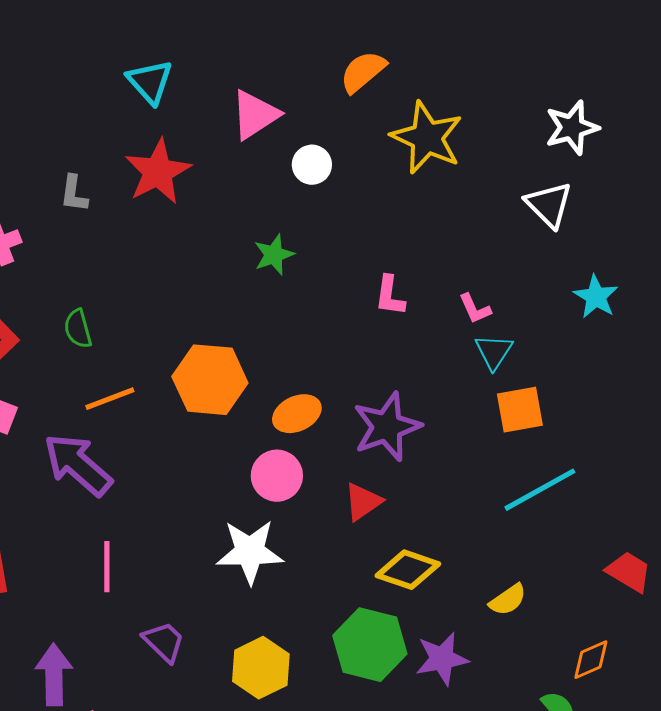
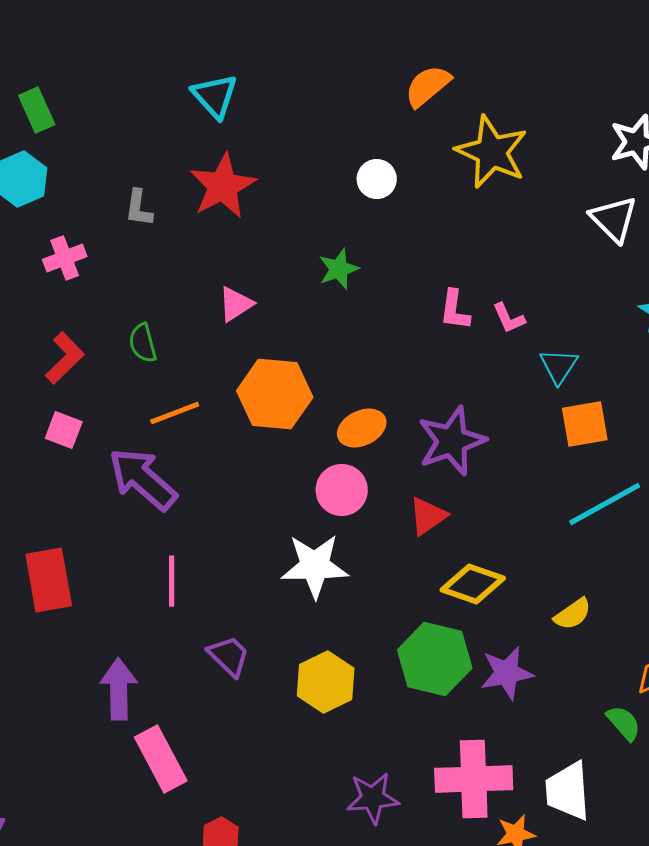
pink triangle: (255, 115) -> (236, 304), moved, size x0.7
pink L-shape: (475, 309) -> (509, 318), moved

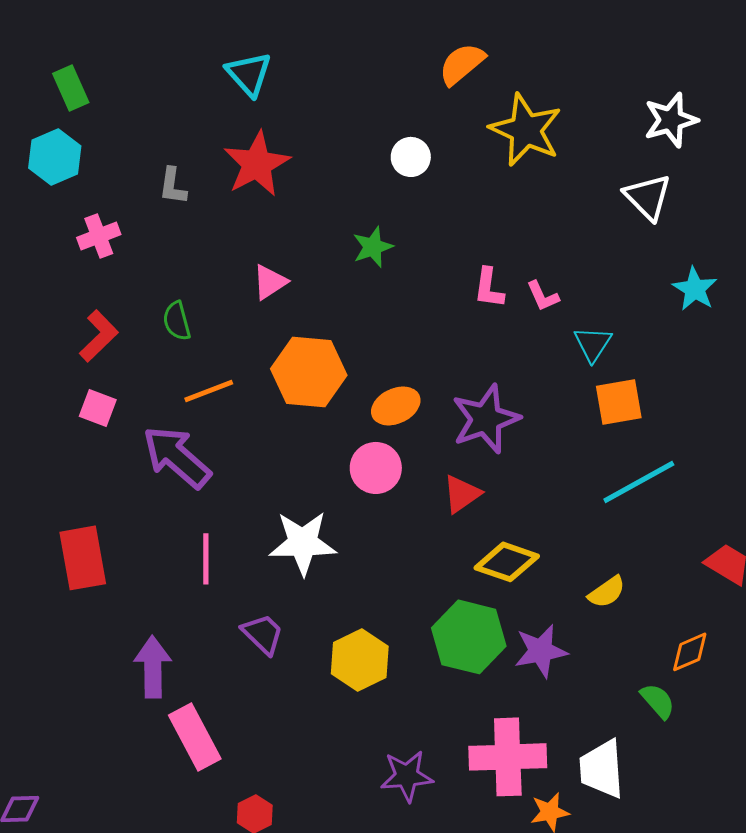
white star: (315, 566) -> (303, 543), moved

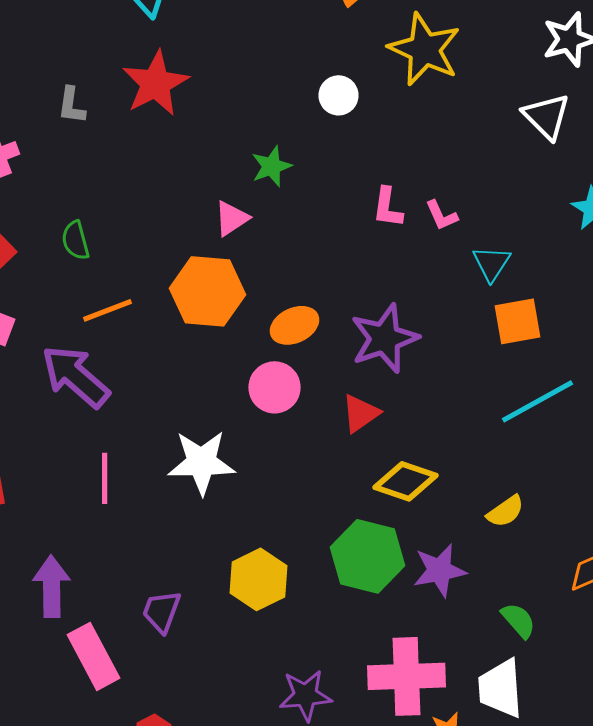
white circle: (411, 157) -> (338, 95), moved
pink triangle: (270, 282) -> (232, 218), moved
purple trapezoid: (263, 634) -> (162, 611), moved, turned -114
green semicircle: (658, 701) -> (518, 620), moved

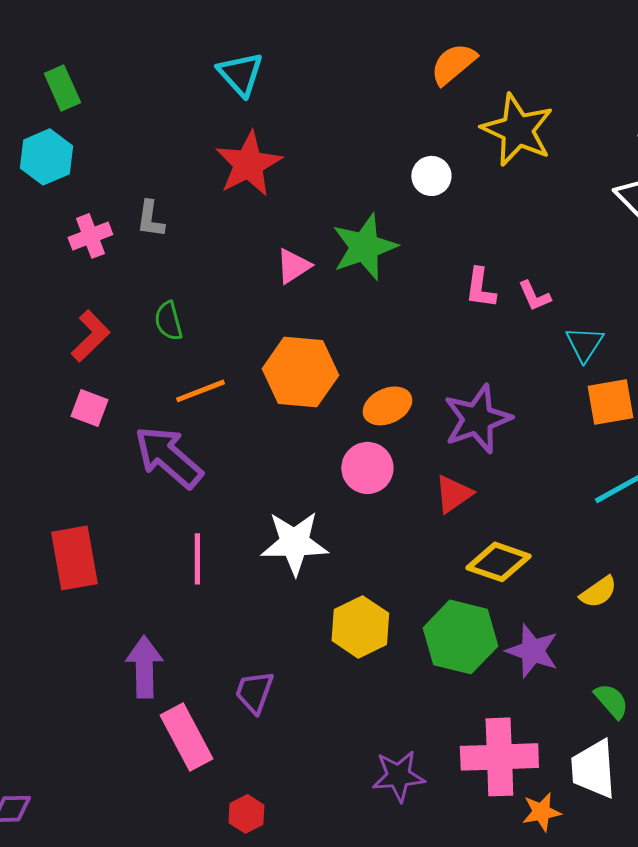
gray L-shape: (72, 105) -> (150, 219), moved
green star: (272, 166) -> (364, 247), size x1.6
pink triangle: (232, 218) -> (293, 266), moved
purple star: (440, 570) -> (532, 651), turned 30
yellow hexagon: (258, 579) -> (360, 627), moved

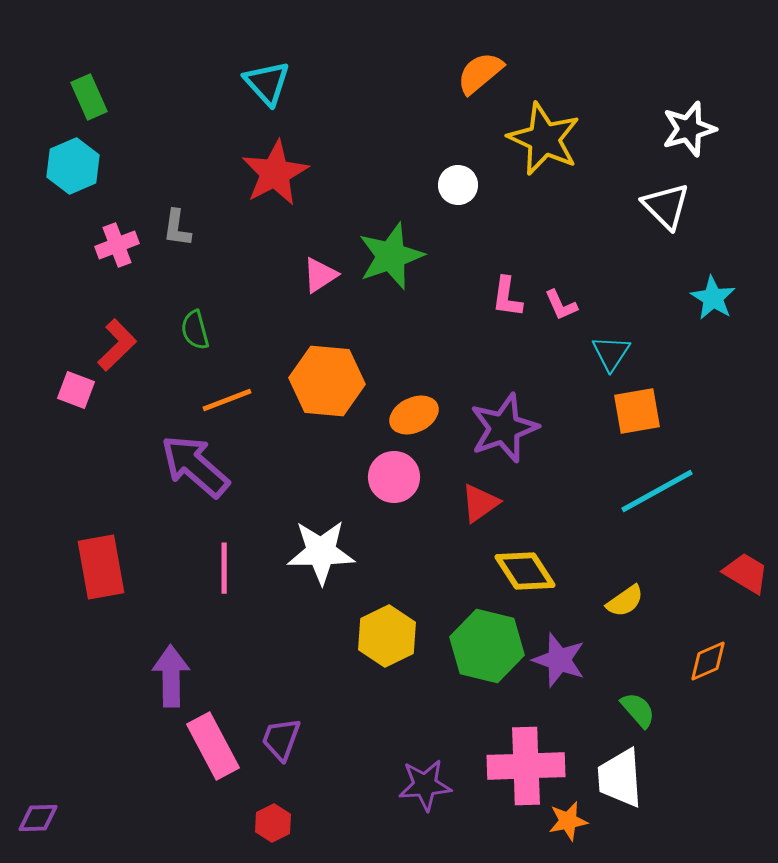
pink square: (89, 408) -> (76, 390), moved
yellow diamond: (498, 562) -> (525, 571), turned 38
purple trapezoid: (254, 692) -> (281, 739), moved

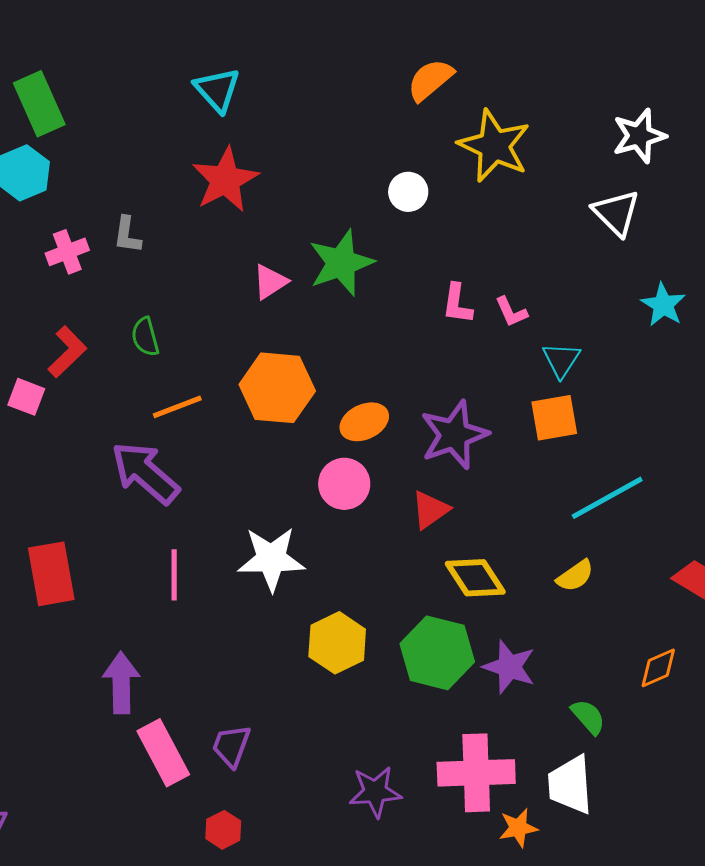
green rectangle: (89, 97) -> (39, 104), size x1.4
orange square: (637, 411) -> (554, 418), moved
yellow semicircle: (625, 601) -> (575, 576), moved

